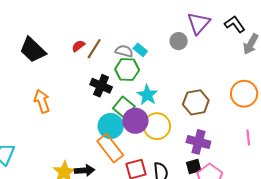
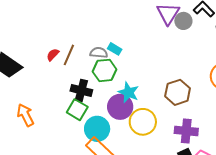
gray circle: (179, 41) -> (183, 21), moved
green square: (124, 107) -> (77, 110), moved
purple circle: (135, 121) -> (120, 107), moved

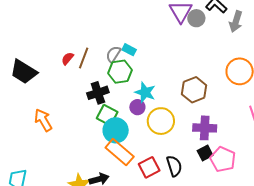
gray semicircle: (99, 53) -> (113, 54), turned -60
black cross: (81, 90) -> (98, 93), turned -30
purple circle: (120, 107) -> (137, 107), size x0.6
green square: (77, 110) -> (107, 115), moved

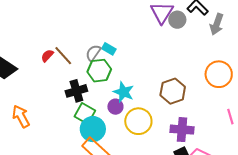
brown line: (84, 58) -> (63, 56), turned -65

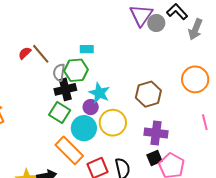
cyan rectangle: (109, 49) -> (87, 49), turned -32
gray semicircle: (93, 53) -> (59, 73), moved, turned -30
black cross: (76, 91) -> (65, 89), moved
cyan circle: (93, 129) -> (84, 128), moved

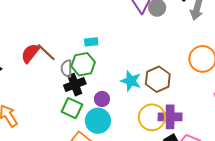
red semicircle: (25, 53) -> (30, 53), size x1.5
cyan star: (99, 93) -> (131, 81), moved
yellow circle: (113, 123) -> (152, 117), moved

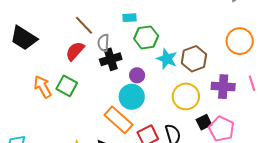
red semicircle: (30, 53) -> (75, 51), moved
green hexagon: (83, 64) -> (146, 37), moved
green square: (72, 108) -> (67, 86), moved
purple cross: (170, 117) -> (223, 87), moved

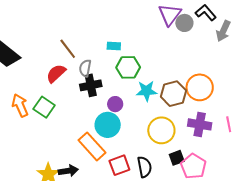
orange circle: (240, 41) -> (200, 87), moved
cyan star: (167, 59) -> (147, 91), turned -30

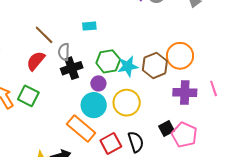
green hexagon: (128, 67) -> (108, 61), moved
yellow circle: (161, 130) -> (127, 103), moved

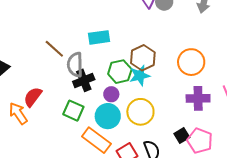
cyan rectangle: (89, 26) -> (99, 37), size x1.5
gray semicircle: (64, 52) -> (75, 65), size x1.4
red semicircle: (36, 61) -> (33, 97), moved
brown hexagon: (155, 65) -> (143, 58), moved
green square: (28, 96) -> (73, 111), moved

